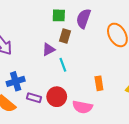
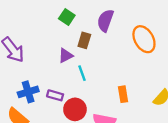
green square: (59, 15) -> (67, 17), moved, turned 32
purple rectangle: (34, 98) -> (55, 95), moved

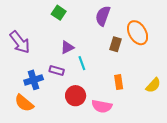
green square: (67, 17) -> (59, 13), moved
brown rectangle: (84, 40) -> (115, 44), moved
purple rectangle: (55, 95) -> (57, 71), moved

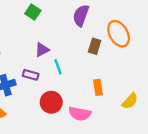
yellow semicircle: (153, 85) -> (130, 101), moved

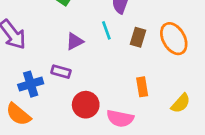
orange ellipse: (119, 34) -> (174, 39), moved
cyan line: (58, 67) -> (106, 30), moved

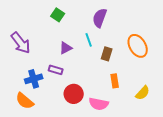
brown rectangle: (138, 37) -> (107, 54), moved

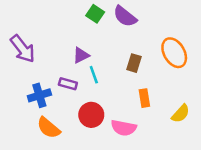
green square: (58, 15) -> (95, 14), moved
purple semicircle: (100, 18) -> (125, 16), turned -72
cyan line: (89, 40) -> (94, 75), moved
orange semicircle: (25, 101) -> (49, 128), moved

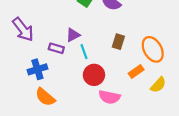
orange ellipse: (174, 53) -> (153, 49), moved
purple rectangle: (68, 84) -> (56, 48), moved
orange rectangle: (144, 98) -> (136, 72), moved, turned 64
red circle: (91, 115) -> (94, 75), moved

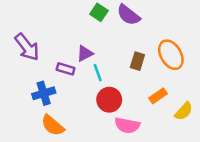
orange ellipse: (153, 49) -> (171, 55), moved

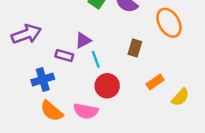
purple arrow: (27, 47) -> (26, 34), turned -72
orange ellipse: (171, 55) -> (169, 23), moved
pink semicircle: (127, 125) -> (86, 111), moved

